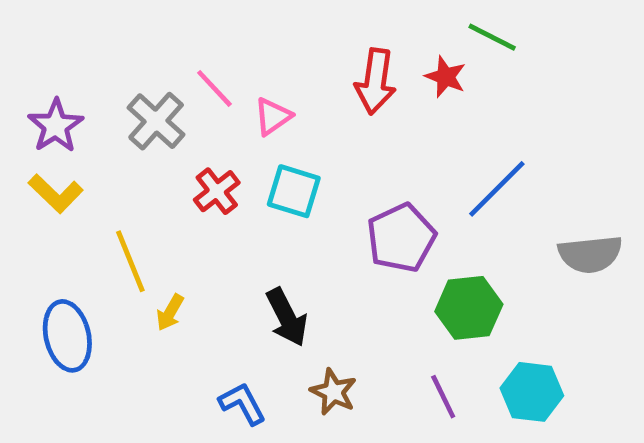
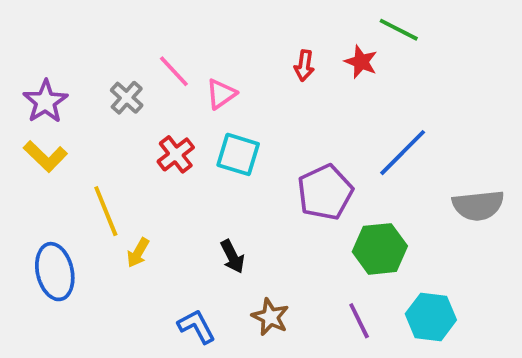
red arrow: (375, 81) -> (304, 66), size x0.6
gray cross: (156, 121) -> (127, 98), size x0.7
black arrow: (287, 317) -> (232, 256), size x0.7

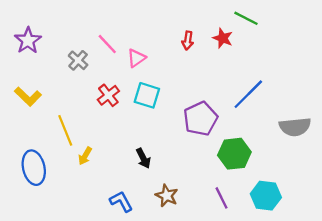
purple star: (45, 102) -> (28, 41), moved

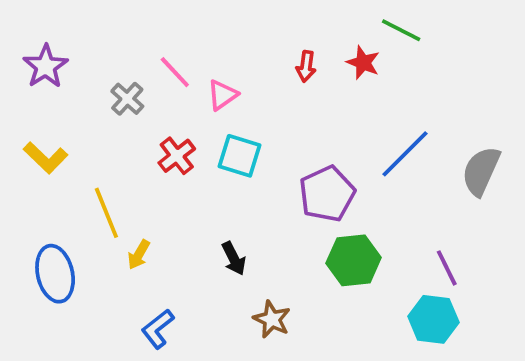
gray semicircle: (295, 127) -> (481, 171), moved, turned 120
green hexagon: (234, 154) -> (354, 260), moved
purple line: (222, 198) -> (447, 268), moved
blue L-shape: (121, 201) -> (158, 329), moved, turned -100

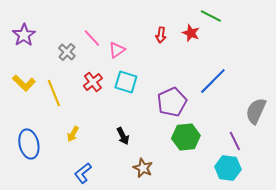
gray semicircle: (481, 171) -> (256, 111), moved
yellow line: (106, 213) -> (54, 93), moved

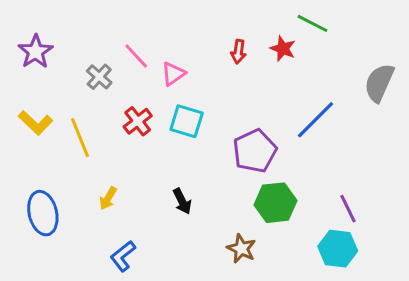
gray semicircle: (256, 111) -> (379, 83), moved
brown star: (143, 168) -> (241, 249), moved

